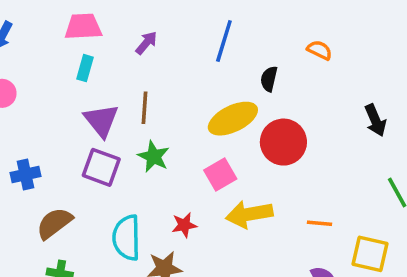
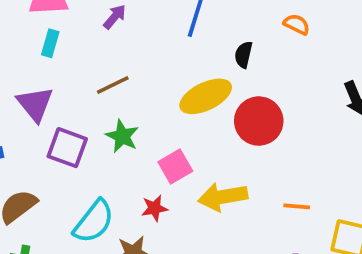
brown line: (145, 108) -> (113, 85), turned 60
purple triangle: (101, 120) -> (35, 104), moved
pink square: (220, 175) -> (175, 167), moved
cyan semicircle: (126, 238) -> (94, 222), turned -141

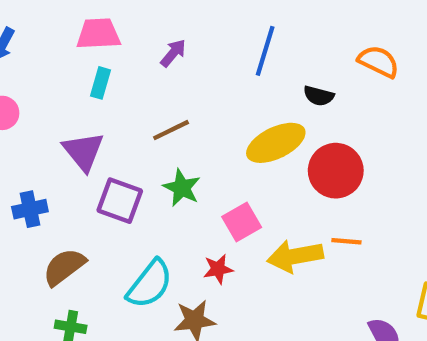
orange semicircle: (297, 24) -> (378, 62), size x1.4
black semicircle: (244, 55) -> (319, 96), turned -88
orange line: (297, 206) -> (346, 241), moved

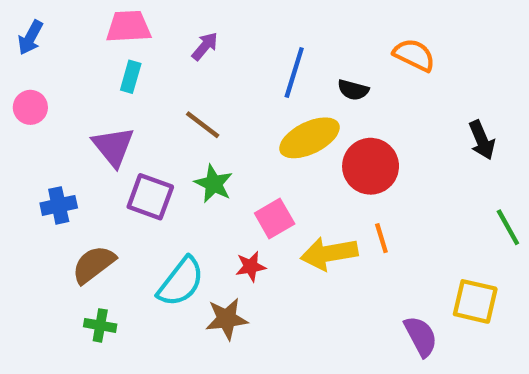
blue line: (265, 51) -> (294, 72), moved
brown line: (171, 130) -> (203, 125), turned 63
orange line: (346, 241) -> (381, 238), turned 68

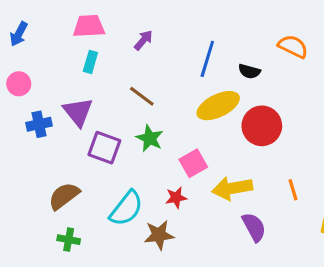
blue cross: (59, 205) -> (39, 124), moved
orange line: (381, 238) -> (293, 190), moved
purple semicircle: (421, 336) -> (254, 227), moved

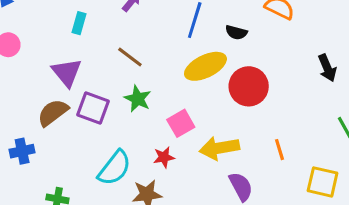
blue cross: (39, 124) -> (22, 151), moved
brown semicircle: (64, 196) -> (53, 113), moved

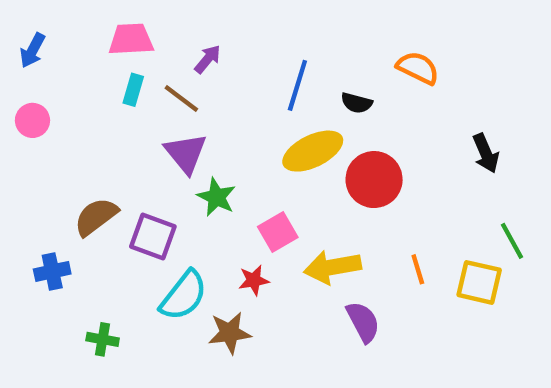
brown line: (130, 57) -> (181, 99), moved
purple triangle: (67, 72) -> (186, 153), moved
purple square: (93, 108) -> (153, 236), moved
yellow square: (323, 182) -> (479, 282), moved

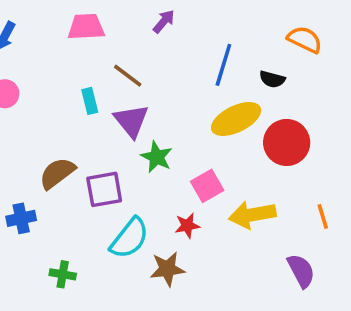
purple arrow: (208, 59) -> (164, 21), moved
orange semicircle: (418, 68) -> (305, 40), moved
cyan rectangle: (133, 90) -> (90, 101), moved, turned -30
purple square: (153, 236) -> (104, 189), turned -30
purple semicircle: (363, 322) -> (301, 271), moved

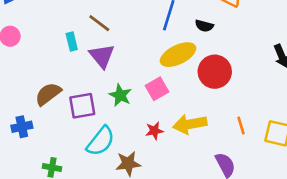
green star: (157, 157) -> (120, 95), moved
pink square: (207, 186) -> (157, 89), moved
red star: (187, 226) -> (154, 131), moved

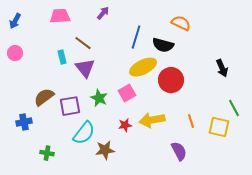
black semicircle: (204, 26) -> (163, 45), size x1.5

